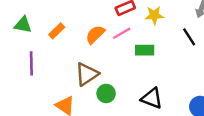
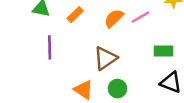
green rectangle: (145, 50) -> (164, 51), moved
green circle: (106, 93) -> (117, 89), moved

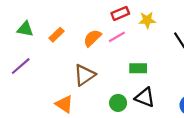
purple line: (50, 47) -> (21, 66), moved, turned 50
green circle: (117, 89) -> (118, 103), moved

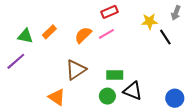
yellow star: (147, 20) -> (150, 21), moved
green triangle: (25, 29) -> (25, 36), moved
green rectangle: (138, 68) -> (115, 75), moved

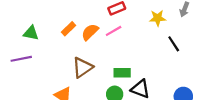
orange rectangle: (49, 32) -> (68, 29), moved
black line: (165, 37) -> (174, 44), moved
purple line: (16, 61) -> (21, 59), turned 30

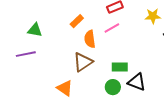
orange rectangle: (68, 29) -> (77, 21), moved
orange semicircle: (90, 32) -> (90, 39), moved, turned -54

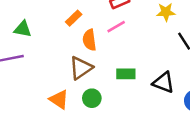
black triangle: (137, 82) -> (163, 82), moved
green circle: (113, 87) -> (92, 98), moved

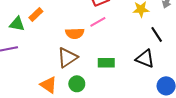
orange rectangle: (74, 18) -> (36, 15), moved
orange semicircle: (89, 40) -> (75, 33), turned -84
black triangle: (163, 82) -> (145, 59), moved

